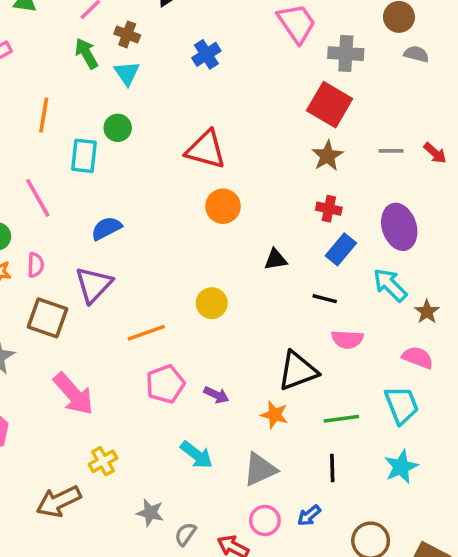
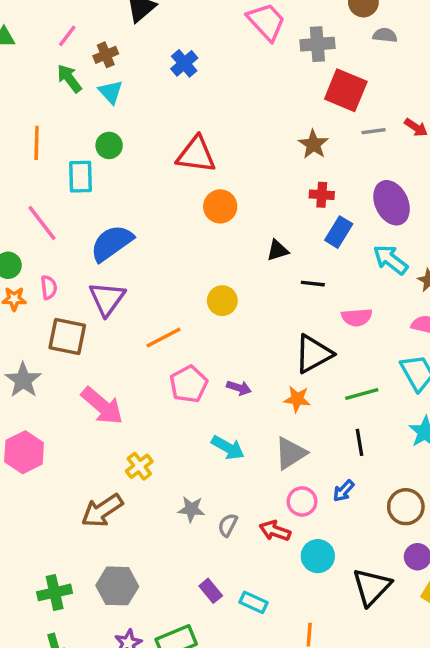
brown cross: (127, 34) -> (106, 55), turned -35
red square: (330, 105) -> (346, 90), moved
blue semicircle: (106, 228) -> (112, 243), size x1.5
black line: (325, 299) -> (313, 284), moved

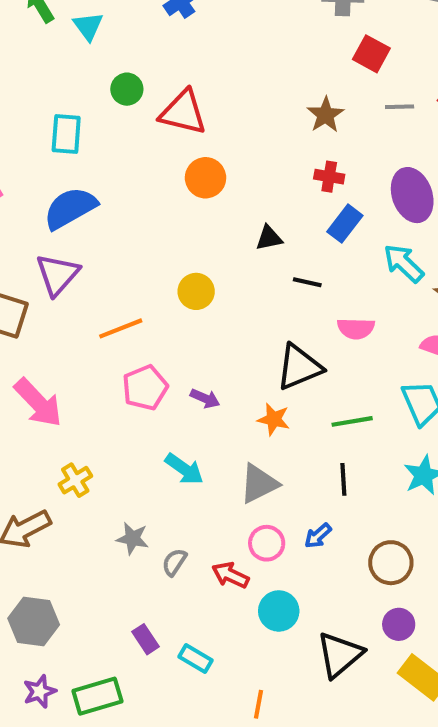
red square: (346, 90) -> (371, 54), size x0.7
green circle: (109, 145) -> (127, 89), moved
cyan rectangle: (81, 177) -> (66, 134), moved

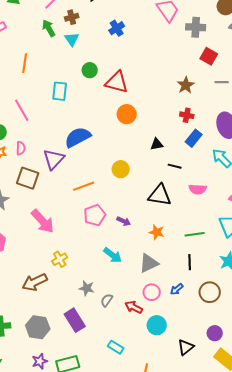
blue semicircle: (70, 208) -> (78, 137), moved
black triangle: (299, 367) -> (160, 195), moved, turned 30
brown circle: (391, 563) -> (210, 292), moved
purple rectangle: (145, 639) -> (75, 320), moved, size x1.6
black triangle: (340, 655) -> (186, 347), size x0.7

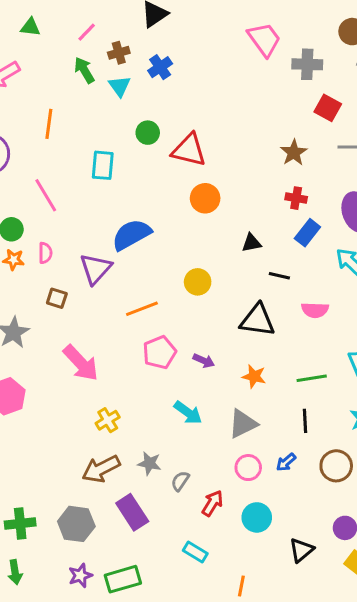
blue cross: (117, 28) -> (160, 67), moved
brown square: (28, 178) -> (57, 298), size x0.6
brown arrow: (35, 282) -> (101, 469), moved
red arrow: (134, 307) -> (212, 503), moved, turned 96

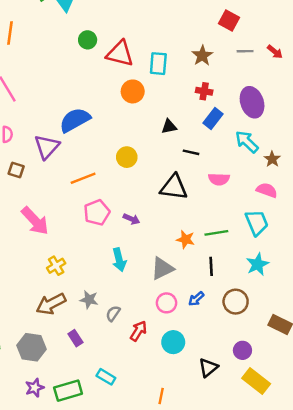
cyan rectangle: (103, 165) -> (158, 64), moved
orange star: (254, 376) -> (186, 239), moved
cyan arrow: (188, 413) -> (119, 260), turned 40
purple rectangle: (132, 512) -> (75, 338), size x0.6
cyan rectangle: (195, 552) -> (106, 377), moved

